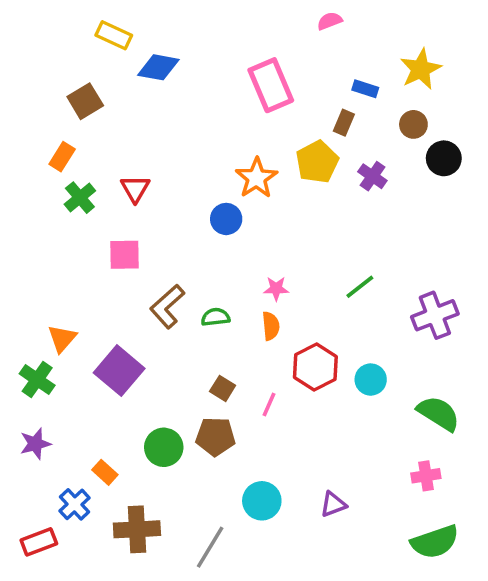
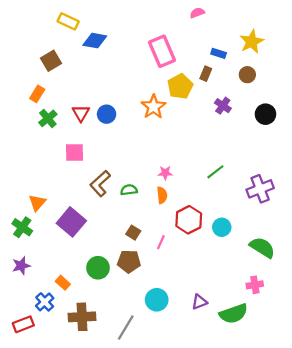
black circle: (444, 158) -> (265, 114), moved
yellow pentagon: (317, 162) -> (180, 86), moved
blue circle: (226, 219) -> (107, 114), moved
green semicircle: (435, 542) -> (233, 314), moved

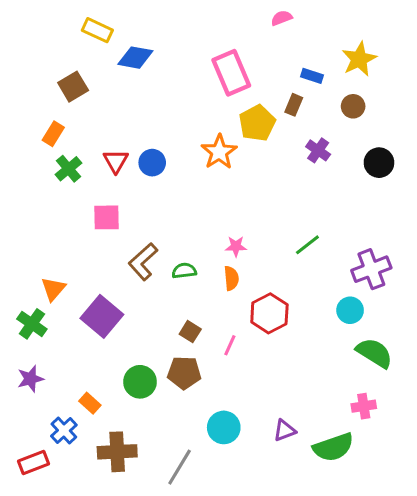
cyan circle: (222, 227) -> (350, 310), moved

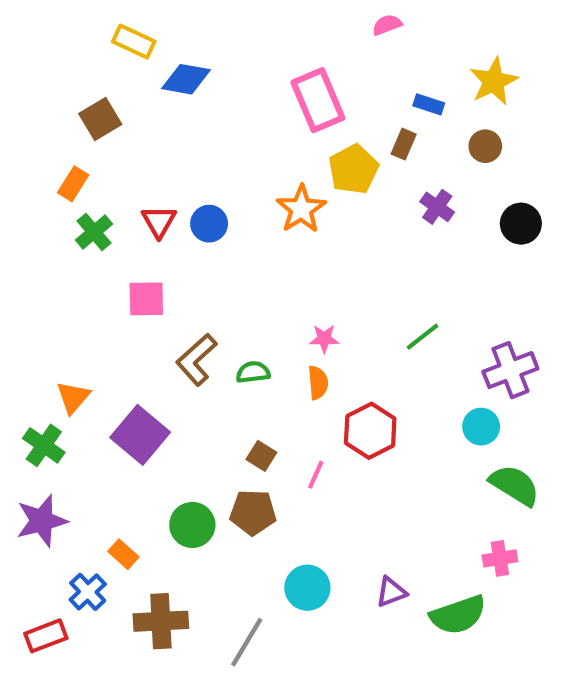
purple star: (30, 379) -> (42, 521), size x1.4

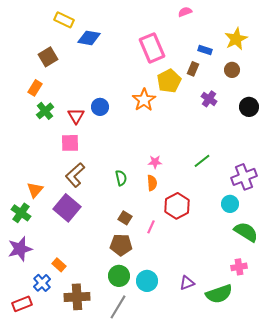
red triangle: (159, 222) -> (76, 116), moved
brown L-shape: (197, 360) -> (75, 175), moved
green semicircle: (253, 372) -> (121, 178), turned 84
green circle: (192, 525) -> (119, 276), moved

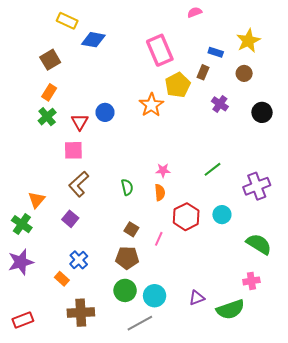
orange rectangle: (35, 88) -> (49, 92), moved
cyan circle: (230, 204) -> (222, 215), moved
purple square: (67, 208) -> (70, 219), size x0.6
blue cross: (42, 283) -> (79, 260), moved
gray line: (118, 307) -> (140, 323), moved, turned 30

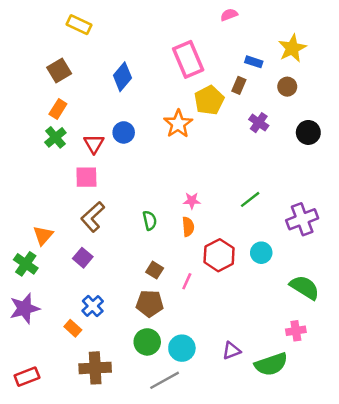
blue diamond: (93, 40) -> (122, 77), moved, turned -60

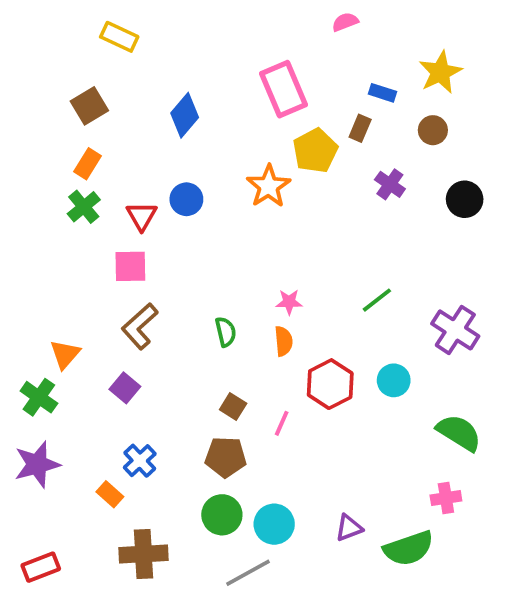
purple cross: (302, 219) -> (455, 330), turned -36

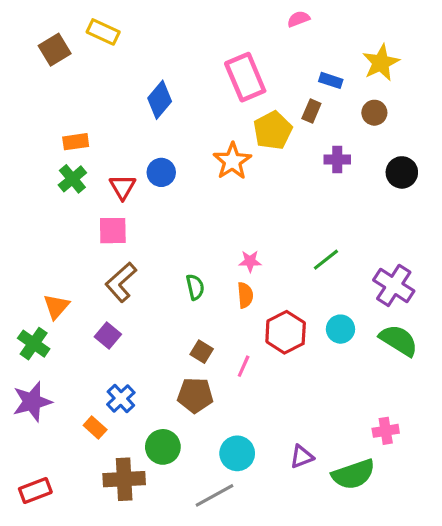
brown square: (89, 106) -> (55, 50), moved
orange rectangle: (87, 164) -> (76, 142), turned 50
purple cross: (390, 184) -> (337, 159), turned -35
green semicircle: (459, 433) -> (399, 340), moved
green circle: (222, 515) -> (163, 447), moved

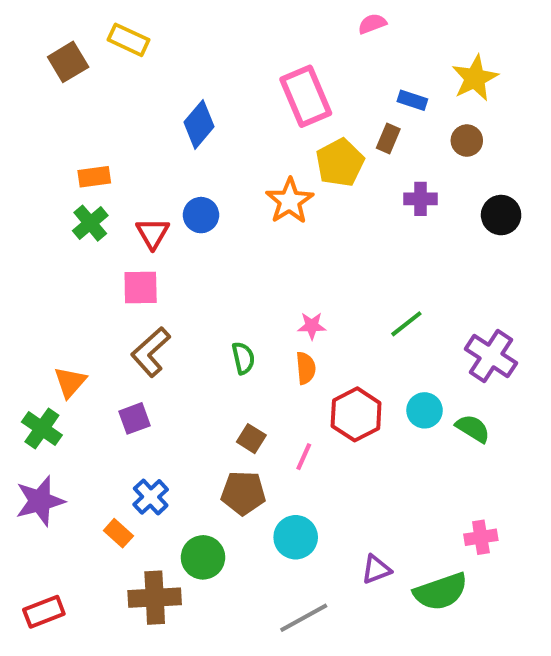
purple square: (108, 336) -> (135, 418), turned 30
green semicircle: (399, 340) -> (473, 428), moved, size x0.7
cyan circle: (237, 453) -> (296, 537), moved
gray line: (215, 495) -> (304, 618), moved

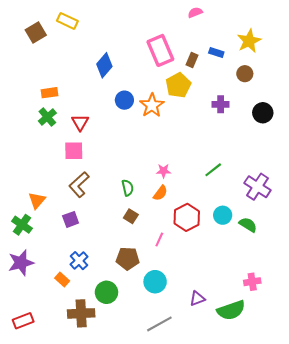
brown rectangle: (388, 139) -> (192, 60), moved
blue circle: (201, 215) -> (124, 100), moved
orange semicircle: (306, 368) -> (160, 193), turned 42
brown square: (251, 439) -> (131, 216), moved

